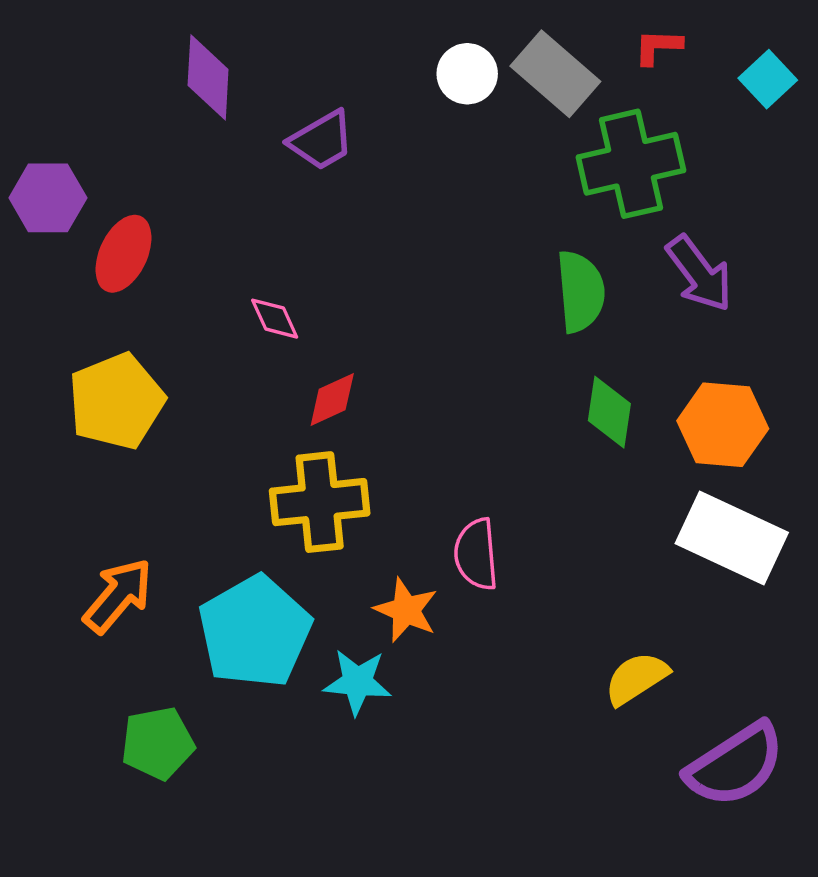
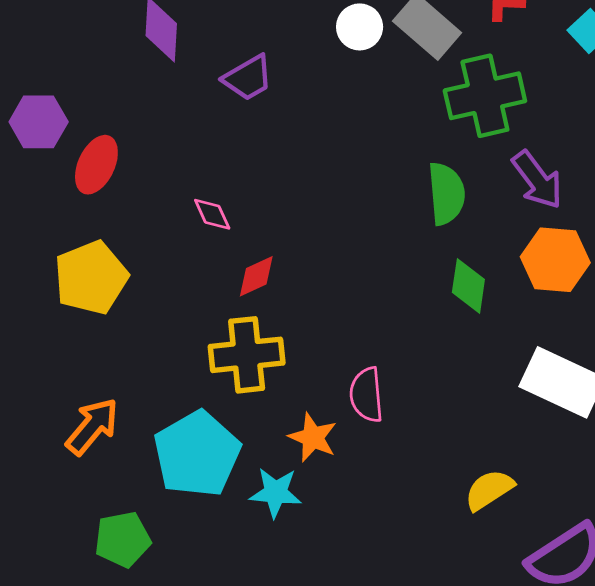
orange hexagon: (723, 425) -> (555, 260), moved

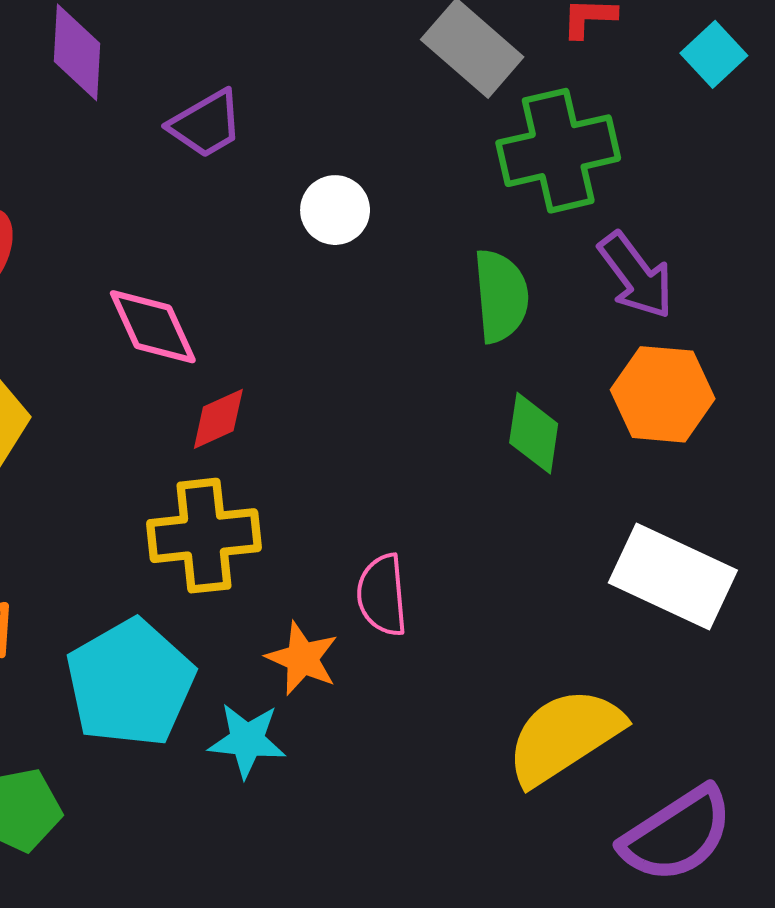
white circle: (360, 27) -> (335, 210), moved
pink diamond: (212, 214) -> (153, 327), size x1.6
yellow semicircle: (489, 490) -> (564, 736), size x1.6

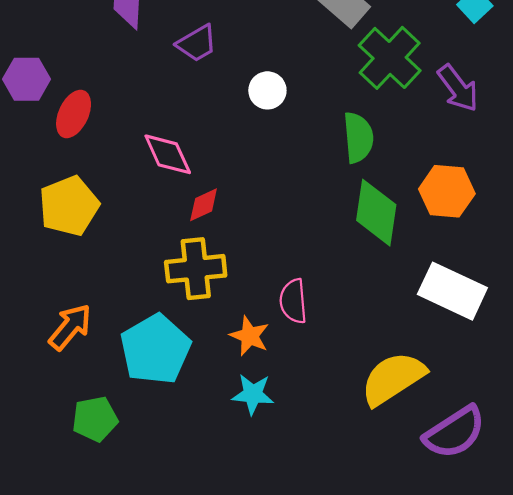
green cross: (558, 151) -> (390, 58), turned -34
purple arrow: (636, 276) -> (458, 88), moved
green diamond: (534, 433) -> (376, 213), size x1.5
cyan star: (247, 740) -> (253, 394), moved

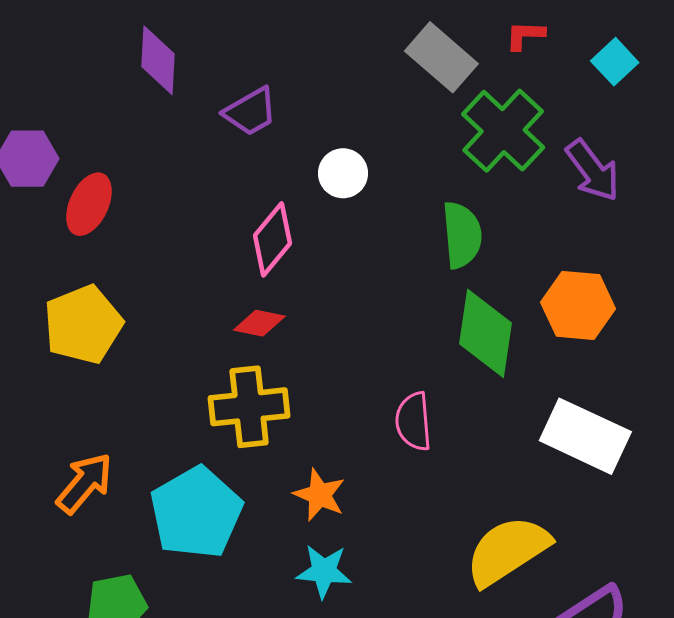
pink diamond: (168, 154) -> (273, 239), moved, turned 64
red diamond: (204, 205) -> (259, 323), turned 36
pink semicircle: (293, 301) -> (413, 421), moved

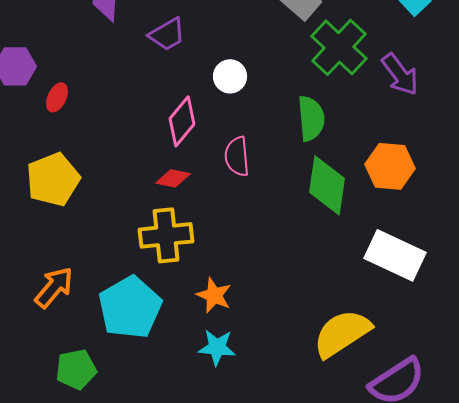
red ellipse: (89, 204) -> (57, 97), size x0.7
pink semicircle: (413, 421) -> (237, 156), moved

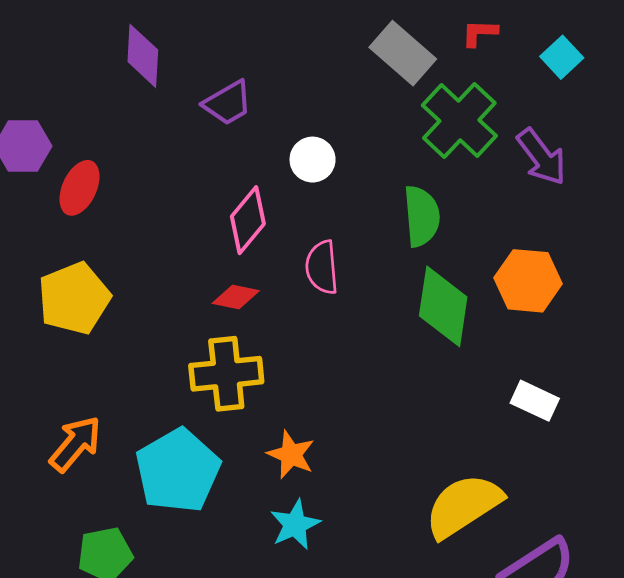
red ellipse: (57, 97) -> (79, 188), size x1.4
white rectangle: (395, 255) -> (535, 401), size x0.6
cyan star: (217, 347) -> (295, 525), turned -30

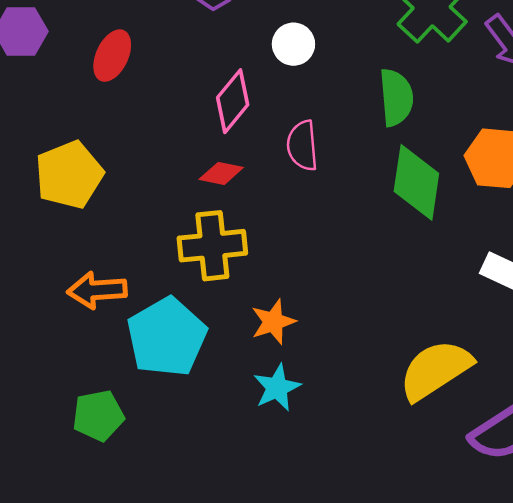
red ellipse: (79, 188) -> (112, 56), moved
orange arrow: (75, 444) -> (97, 290), moved, turned -134
orange star: (291, 455) -> (273, 322), turned 30

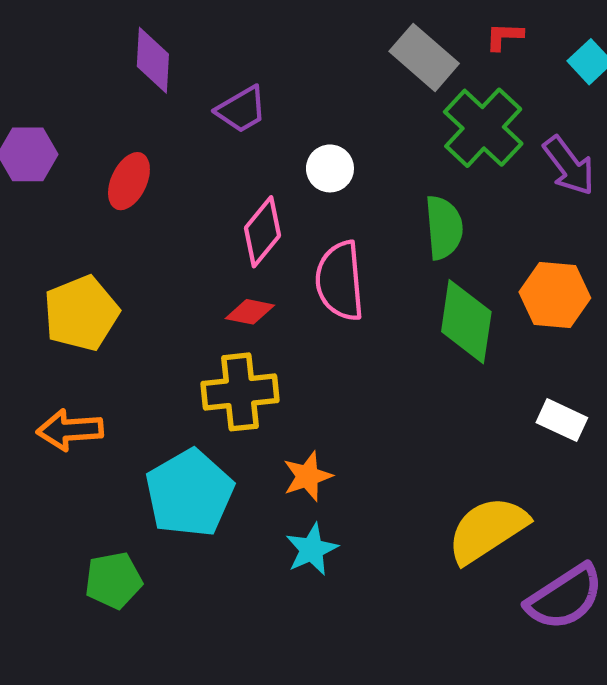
pink semicircle: (302, 146) -> (340, 281), size x1.4
orange arrow: (97, 290) -> (70, 430), moved

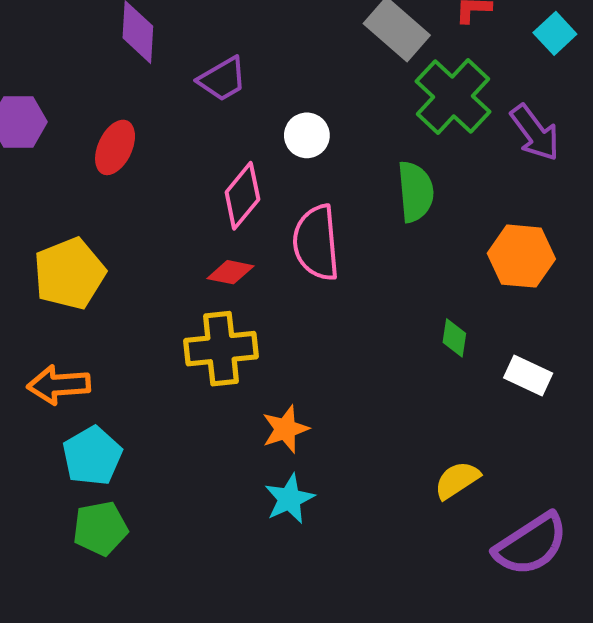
green diamond: (466, 322) -> (454, 338), moved, size x0.5
cyan pentagon: (189, 493) -> (92, 456), moved, size x0.7
yellow semicircle: (487, 530) -> (457, 480), size x0.6

